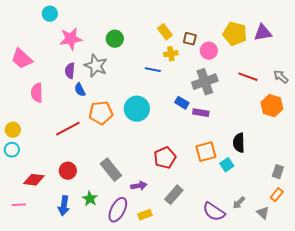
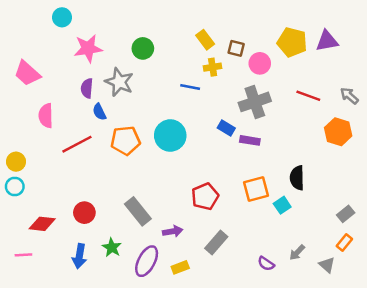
red line: (68, 129) -> (77, 144), moved
gray rectangle: (278, 172) -> (346, 214), turned 32
purple semicircle: (214, 212) -> (266, 264), size x0.6

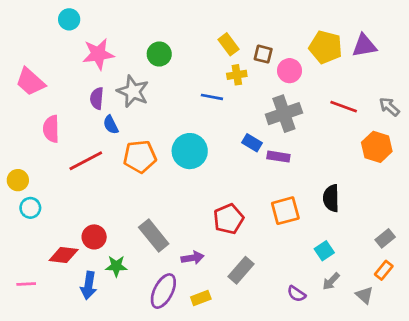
cyan circle: (15, 187) -> (30, 208), moved
cyan square: (282, 205) -> (324, 251), moved
red diamond: (42, 224) -> (64, 255), moved
green star: (112, 247) -> (116, 266), moved, turned -30

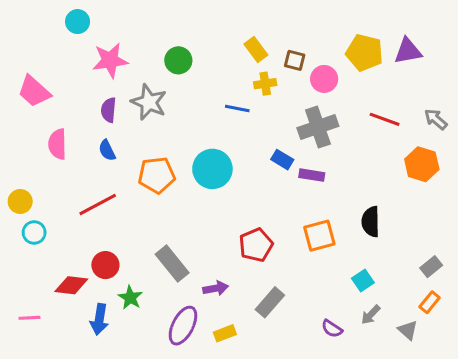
blue semicircle: (111, 125) -> (107, 150), moved
red line: (86, 161) -> (98, 205), moved
green star: (116, 266) -> (130, 298), turned 30

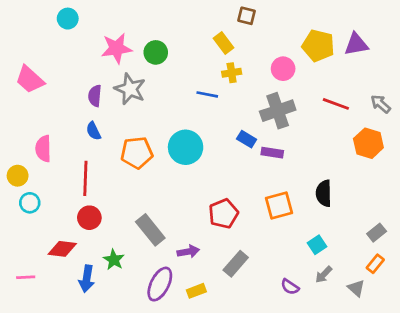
pink star: (110, 60) -> (116, 48), moved
brown square: (295, 60) -> (247, 16), moved
pink semicircle: (57, 144) -> (43, 149), moved
red line: (98, 205) -> (85, 178), turned -60
red circle: (105, 265) -> (89, 218), moved

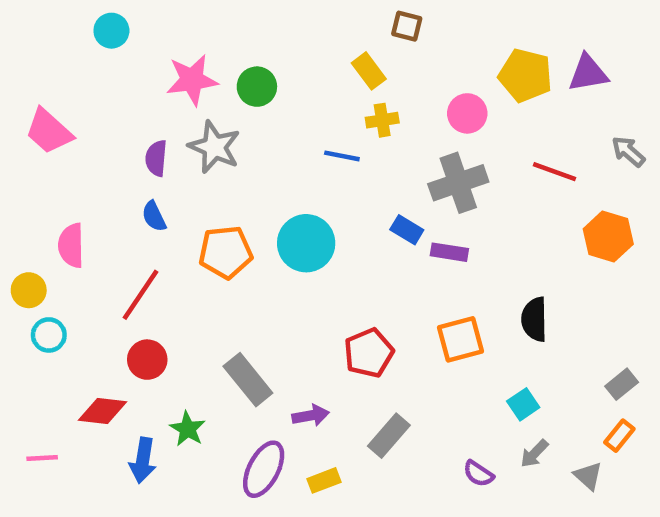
gray arrow: (381, 104) -> (628, 151), moved
red line: (85, 178) -> (141, 295), turned 32

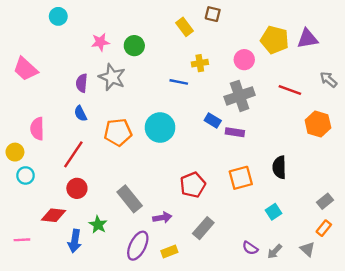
yellow rectangle: (369, 71) -> (185, 27), moved
pink star: (192, 80) -> (100, 42), size x0.7
gray arrow: (534, 454) -> (275, 252), moved

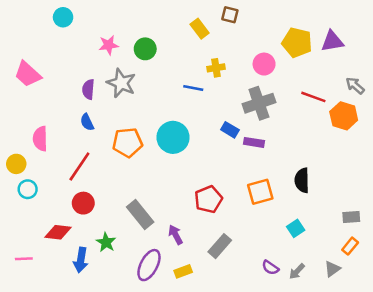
orange hexagon: (318, 124) -> (344, 116), moved
gray rectangle: (325, 201) -> (351, 217), turned 35
purple arrow: (162, 218) -> (176, 235), turned -108
gray triangle: (307, 249) -> (332, 269), turned 42

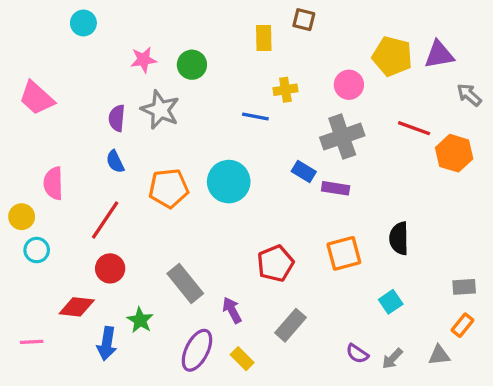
yellow rectangle: (200, 29) -> (264, 38), turned 36
gray arrow: (355, 86) -> (469, 95), moved
gray triangle: (332, 269) -> (439, 355), turned 30
yellow rectangle: (183, 271) -> (242, 359), turned 66

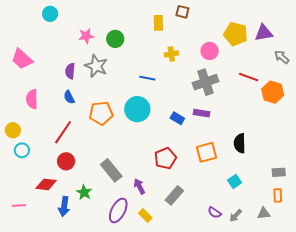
blue line: (255, 116) -> (147, 78), moved
blue rectangle: (304, 172) -> (177, 118), moved
pink semicircle: (53, 183) -> (32, 99), moved
orange rectangle: (462, 325) -> (278, 195), turned -40

